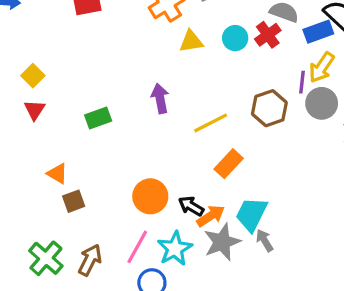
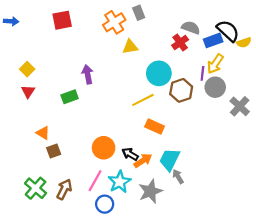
cyan circle: (235, 38) -> (159, 73), moved, size x1.5
purple arrow: (160, 98) -> (88, 74), moved
orange rectangle: (229, 164) -> (155, 127), turned 72
gray star: (222, 242) -> (150, 191), moved

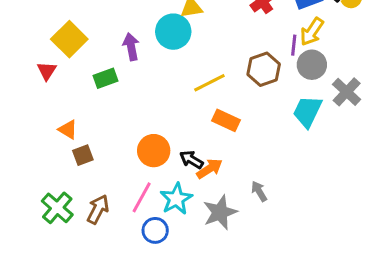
yellow square: (27, 69) -> (69, 39), moved, size x1.6
cyan circle: (159, 73) -> (173, 32), moved
cyan trapezoid: (169, 159) -> (307, 111), moved

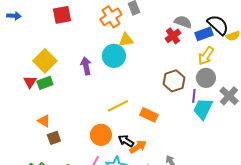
purple line: (294, 45) -> (194, 96), moved
green rectangle: (105, 78) -> (45, 83), moved
yellow line: (209, 83) -> (118, 106), moved

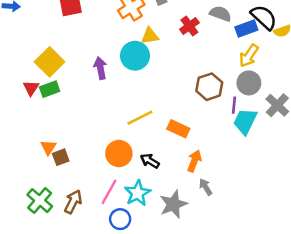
red cross: (173, 36) -> (189, 26), moved
orange triangle: (44, 121) -> (48, 147), moved, turned 32
orange arrow: (138, 147) -> (194, 161), moved, turned -36

